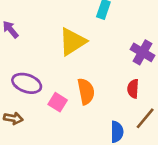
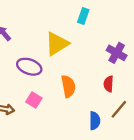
purple ellipse: (27, 83) -> (29, 67), moved
pink square: (58, 102) -> (34, 100), moved

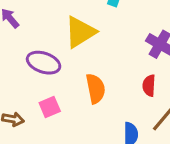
pink square: (34, 100) -> (50, 107), turned 35

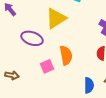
pink square: (50, 107) -> (47, 66), moved

